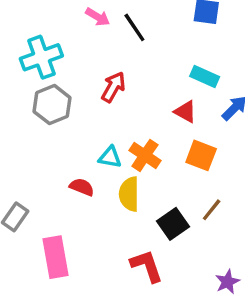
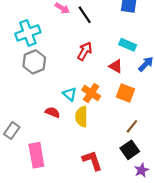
red arrow: (113, 87) -> (85, 51), moved
cyan triangle: (110, 157) -> (70, 94), turned 32
black square: (173, 224) -> (130, 150), moved

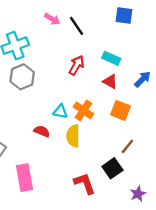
cyan rectangle: (128, 45) -> (111, 58), moved
cyan triangle: (70, 94) -> (60, 112), turned -32
black square: (130, 150) -> (112, 168), moved

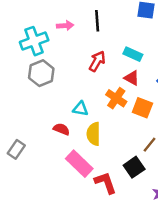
pink arrow: (52, 19) -> (65, 26), moved, turned -35
black line: (77, 26) -> (97, 21), turned 30
orange cross: (83, 110) -> (116, 98), moved
pink rectangle: (24, 178) -> (79, 164), moved, turned -36

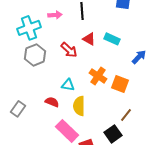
red arrow: (97, 61) -> (69, 50), moved, turned 102
red triangle: (132, 78) -> (89, 39), moved
gray rectangle: (16, 149) -> (18, 109), moved

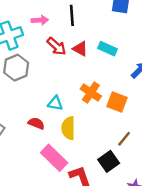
red arrow: (69, 50) -> (56, 46), moved

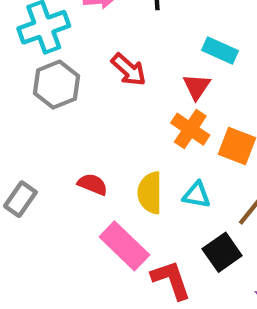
red arrow: (56, 46) -> (129, 70), moved
red triangle: (80, 49) -> (197, 87), moved, turned 35
cyan triangle: (55, 103) -> (197, 195), moved

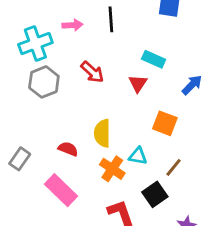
orange cross: (190, 129) -> (112, 169), moved
yellow semicircle: (150, 193) -> (102, 133), moved
pink rectangle: (124, 246) -> (61, 190), moved

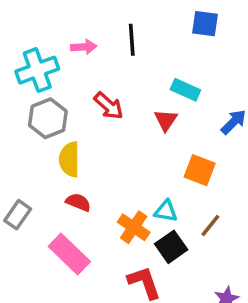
yellow semicircle: (102, 133) -> (69, 159), moved
black square: (155, 194) -> (171, 247), moved

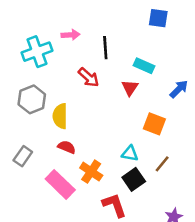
black line: (132, 40) -> (105, 48), moved
gray hexagon: (48, 118) -> (32, 99), moved
orange cross: (134, 227) -> (91, 172), moved

